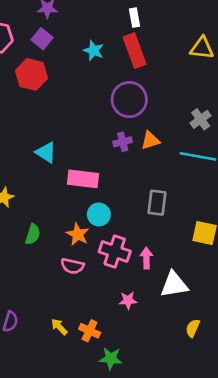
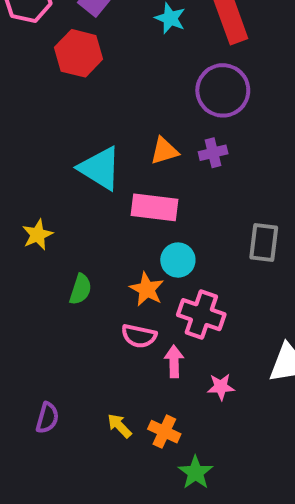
orange triangle: (150, 140) -> (164, 151), moved
cyan triangle: (46, 152) -> (100, 168), size x1.4
pink arrow: (146, 258) -> (174, 361), moved
green star: (111, 359) -> (195, 473), turned 30

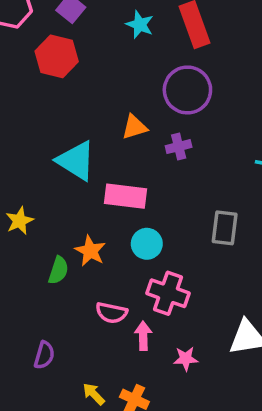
orange triangle: (164, 151) -> (134, 127), moved
orange star: (147, 289) -> (90, 251), moved
purple semicircle: (47, 418) -> (44, 355), moved

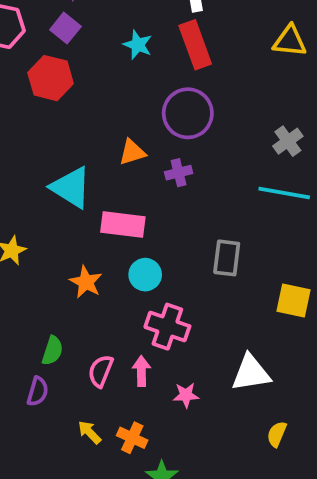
green semicircle: (58, 270) -> (52, 351), moved
pink semicircle: (111, 313) -> (101, 371), moved, turned 100

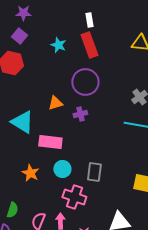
gray rectangle: (227, 258) -> (94, 172), moved

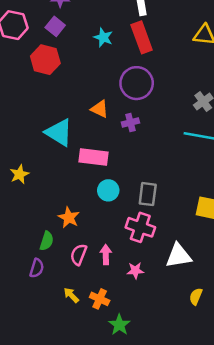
orange triangle: (55, 103) -> (100, 109), turned 42
orange star: (30, 173) -> (69, 218), moved
pink cross: (74, 197) -> (140, 227), moved

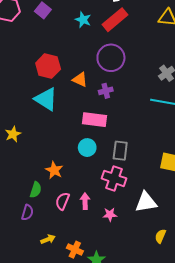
red rectangle: (142, 37) -> (115, 20), turned 70
red hexagon: (45, 60) -> (48, 66), moved
pink rectangle: (93, 157) -> (94, 120), moved
yellow arrow: (71, 295) -> (48, 239), moved, turned 112
orange cross: (100, 299) -> (75, 250), moved

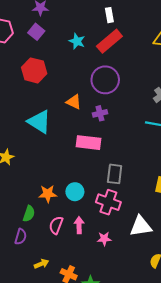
red hexagon: (48, 66) -> (34, 70), moved
cyan circle: (87, 148) -> (75, 192), moved
orange star: (54, 170) -> (48, 194), turned -30

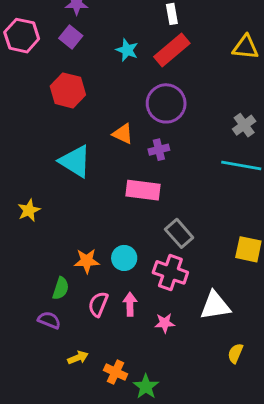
gray rectangle: (115, 174) -> (179, 233), turned -48
purple semicircle: (21, 237) -> (49, 320), turned -84

